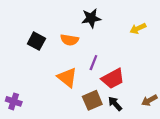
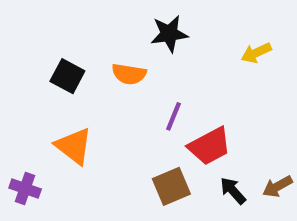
orange triangle: (67, 77) -> (74, 146), moved
black arrow: (115, 104) -> (233, 191), moved

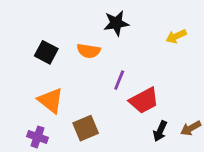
brown square: (171, 186) -> (86, 128), moved
purple cross: (25, 189) -> (37, 137), moved
black arrow: (233, 191) -> (160, 131), turned -114

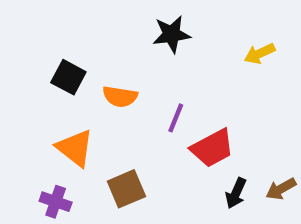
orange semicircle: (89, 51) -> (120, 96), moved

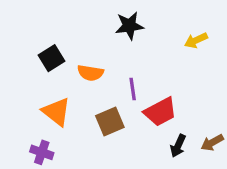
black square: (68, 77) -> (51, 58), turned 30
purple line: (176, 118) -> (133, 89), turned -30
brown square: (126, 189) -> (110, 121), moved

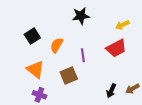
orange semicircle: (90, 73) -> (57, 45), turned 112
red trapezoid: (160, 112) -> (116, 48), moved
purple cross: (42, 152) -> (39, 95), moved

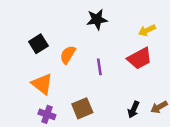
brown square: (69, 76) -> (82, 108), moved

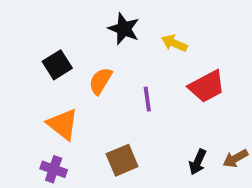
black star: (97, 19) -> (124, 29), moved, turned 30
yellow arrow: (147, 30) -> (174, 43), moved, turned 49
purple cross: (47, 114) -> (54, 169), moved

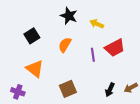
orange semicircle: (100, 81) -> (65, 45), moved
purple line: (147, 99) -> (93, 55), moved
purple cross: (54, 169) -> (18, 92), moved

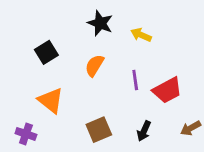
red trapezoid: (115, 48) -> (167, 90), moved
black arrow: (110, 90) -> (144, 131), moved

